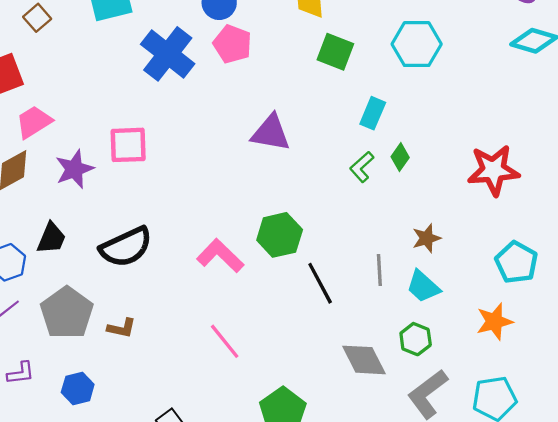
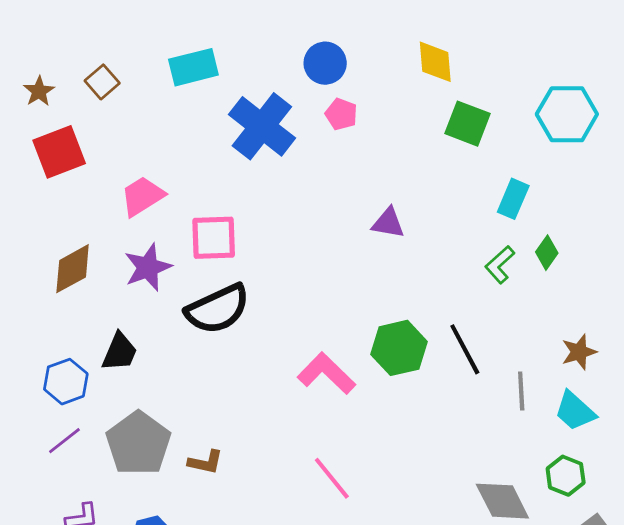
pink pentagon: (232, 44) -> (341, 114), size x0.7
pink trapezoid: (34, 122) -> (142, 196), moved
purple triangle: (271, 133) -> (388, 223), size x0.7
black semicircle: (126, 247) -> (218, 309), moved
black line: (320, 283) -> (465, 349), moved

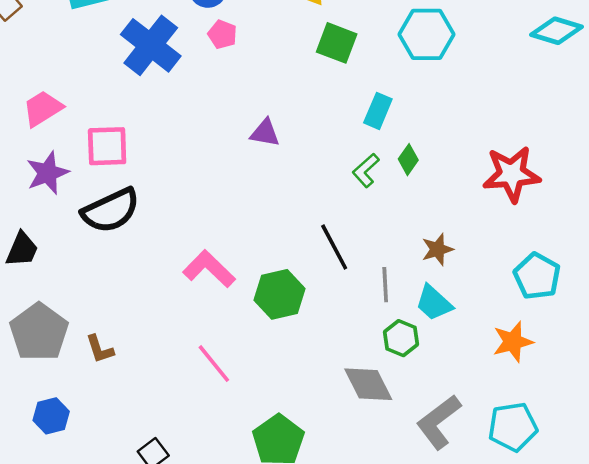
green hexagon: (399, 348) -> (280, 294), moved
brown L-shape: (206, 462) -> (100, 349), turned 60
green hexagon: (566, 476) -> (401, 338), moved

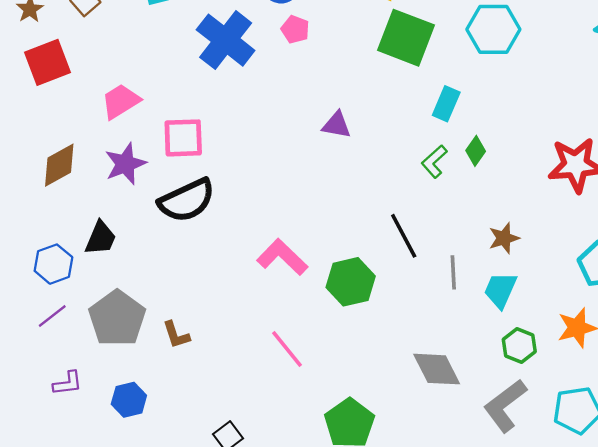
green square: (337, 43) -> (406, 38), size x1.4
cyan trapezoid: (434, 303) -> (500, 290), turned 72
green hexagon: (401, 338) -> (519, 345), moved

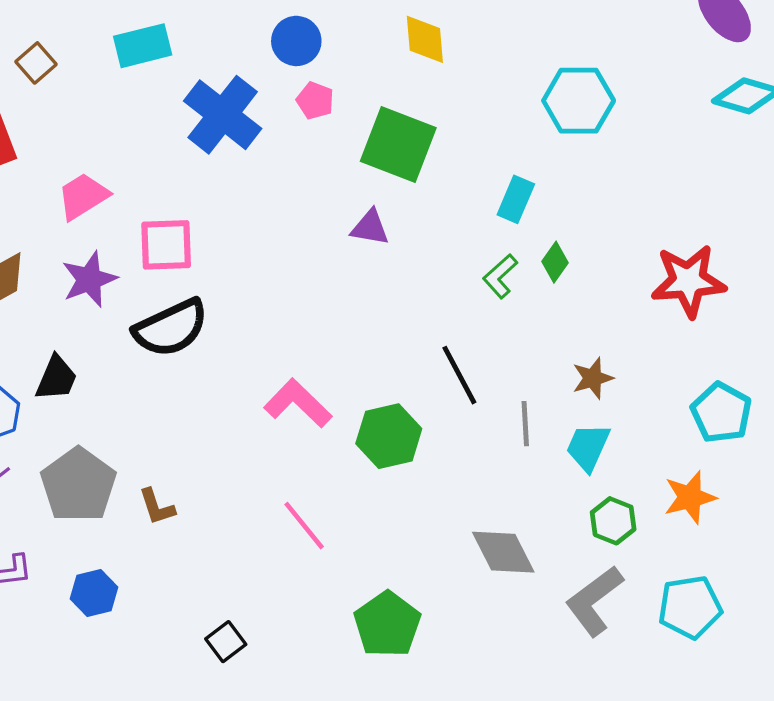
green square: (406, 38) -> (398, 144), moved

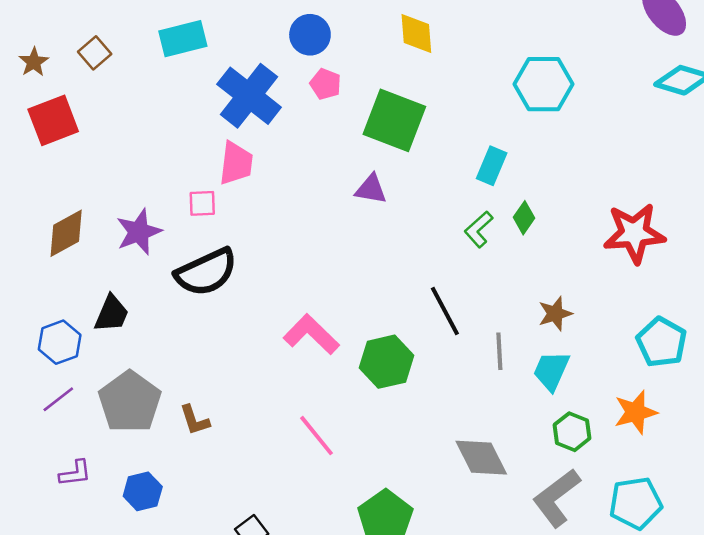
pink trapezoid: (83, 196) -> (236, 163), moved, turned 129
pink square: (166, 245) -> (202, 203), size x0.6

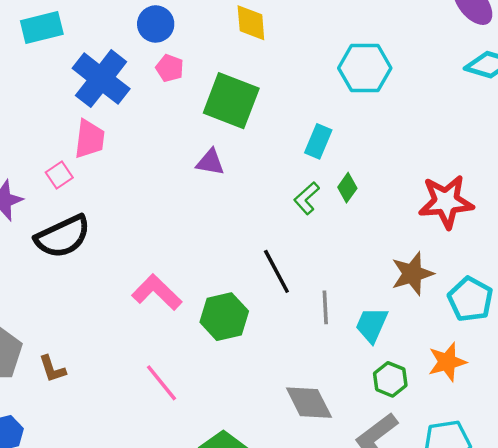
pink square: (202, 203) -> (59, 175), turned -32
brown star: (555, 314) -> (412, 274), moved, size x1.4

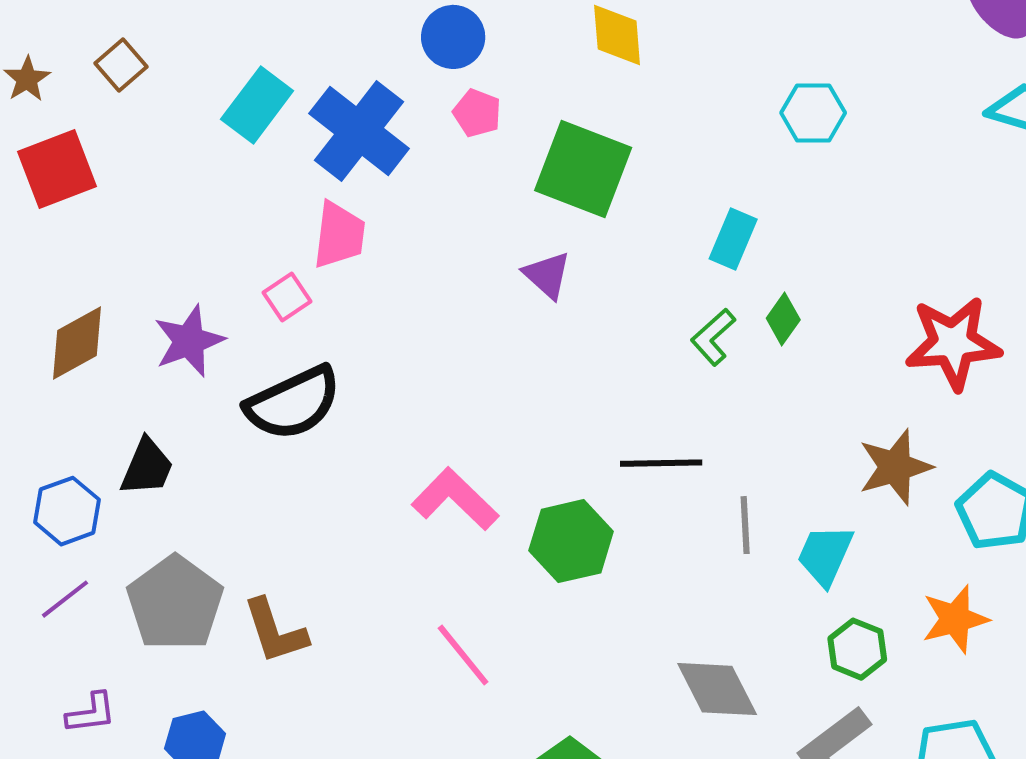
cyan rectangle: (42, 27) -> (257, 105), moved, turned -39
cyan hexagon: (365, 68) -> (813, 113), size x0.7
purple triangle: (210, 162) -> (547, 275), turned 32
black line: (276, 271) -> (661, 463), turned -63
brown L-shape: (52, 369) -> (275, 631), size x1.4

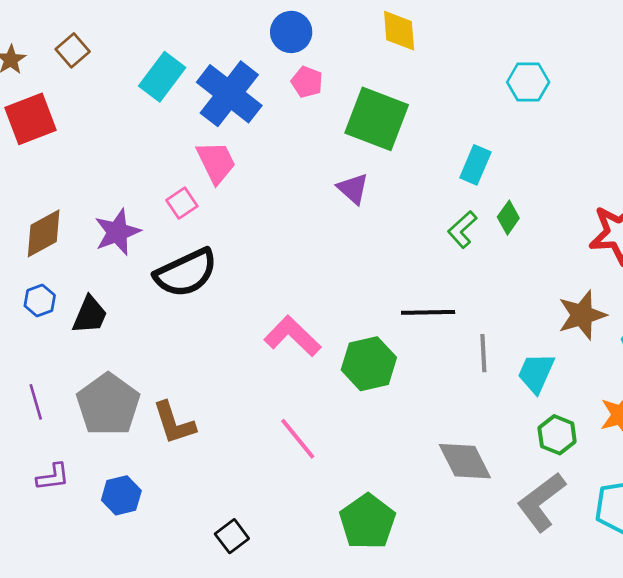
pink trapezoid: (339, 235) -> (216, 162), turned -33
blue hexagon: (67, 511) -> (40, 301), moved, size x0.7
purple line: (65, 599) -> (36, 402), turned -68

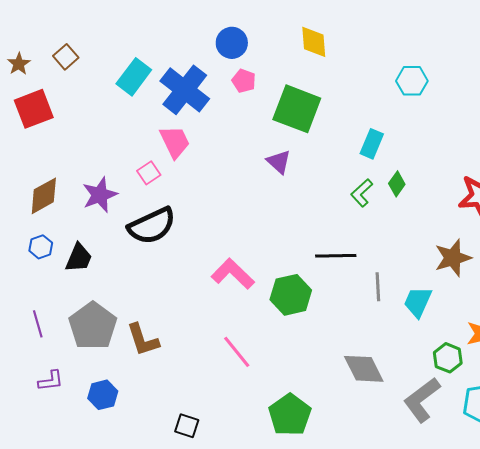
green hexagon: (557, 435) -> (448, 358), moved
black square: (232, 536) -> (187, 426), turned -35

